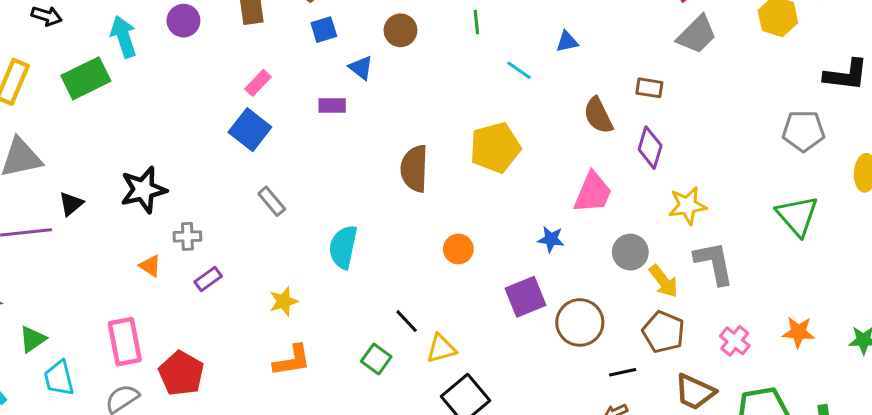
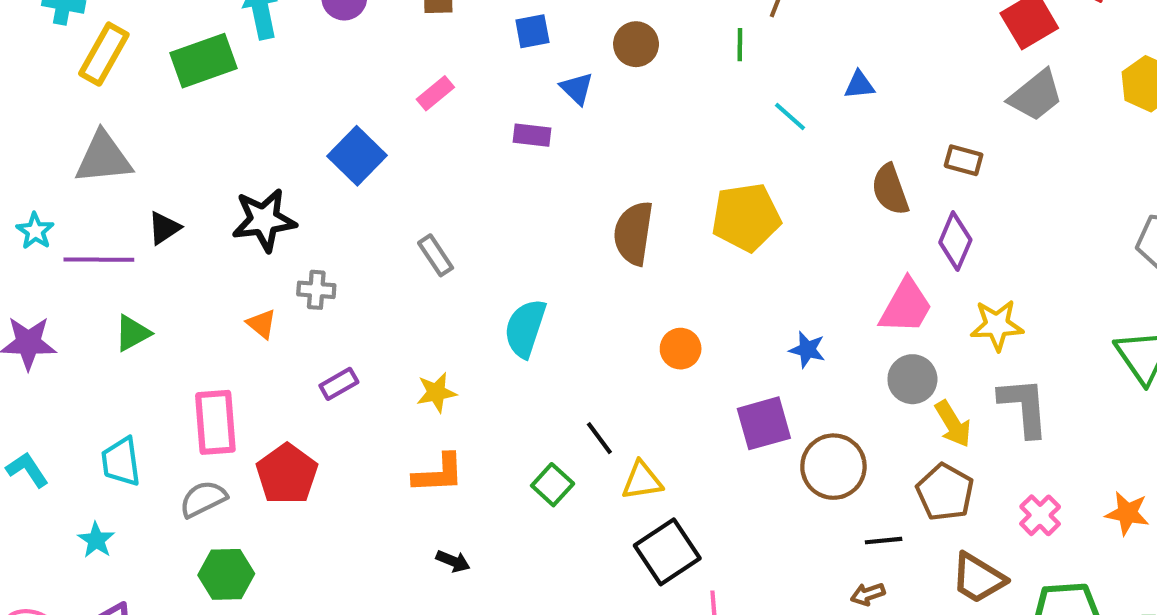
blue square: (250, 130) -> (357, 156), moved
pink trapezoid: (593, 193) -> (906, 306), moved
purple rectangle: (208, 279) -> (339, 384), moved
green triangle: (33, 339) -> (132, 333), moved

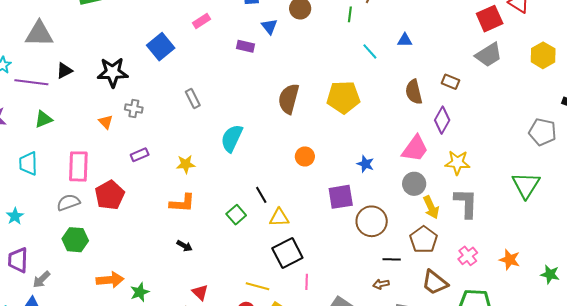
cyan trapezoid: (121, 462) -> (28, 164), moved

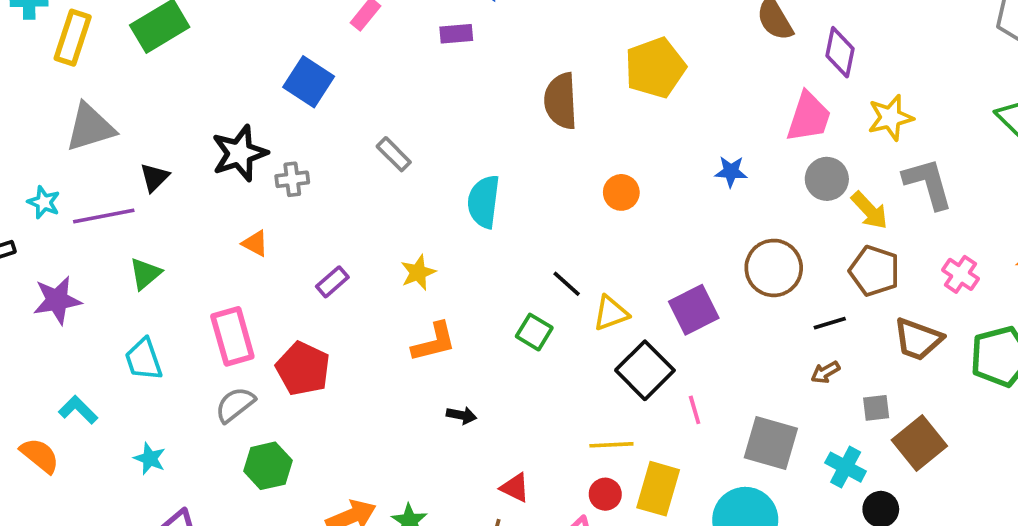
gray cross: (134, 109) -> (292, 179), moved
purple square: (341, 197) -> (694, 310), moved

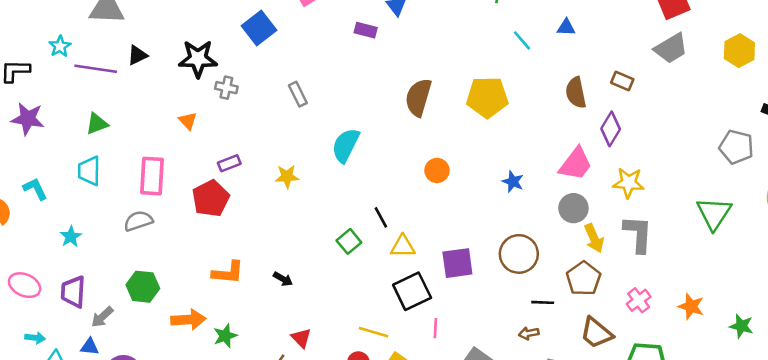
green triangle: (145, 274) -> (97, 124), moved
purple star: (57, 300) -> (28, 119), moved
orange L-shape: (434, 342) -> (228, 273), moved
red pentagon: (303, 369) -> (211, 198), moved
green hexagon: (268, 466) -> (143, 287), moved

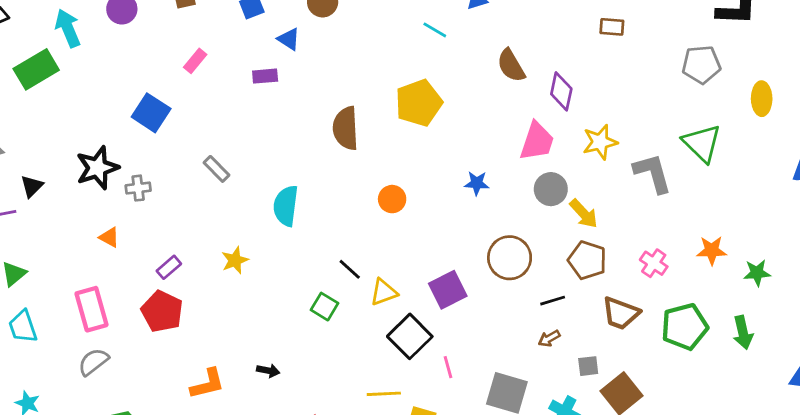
brown rectangle: (622, 81) -> (612, 27), moved
gray L-shape: (638, 234) -> (653, 173), moved
green star: (741, 326) -> (757, 273), moved

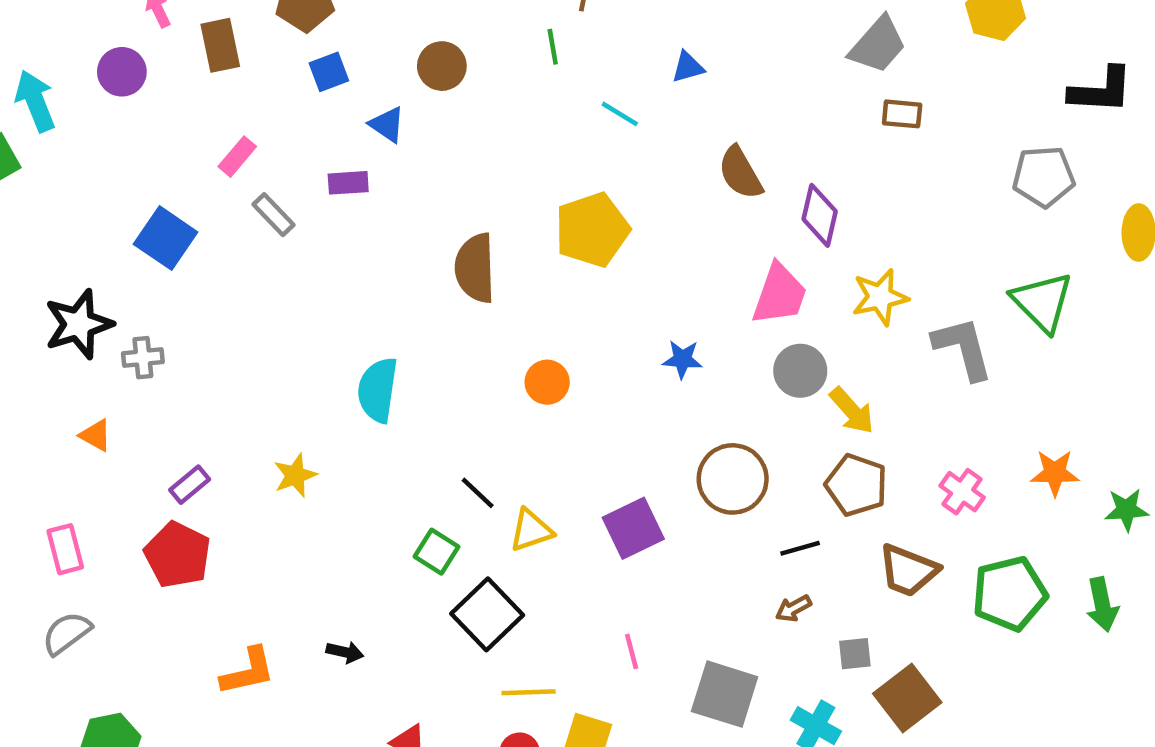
gray rectangle: (216, 169) -> (273, 215), moved
pink rectangle: (92, 309) -> (65, 549), size x0.7
black square: (410, 336) -> (487, 614), moved

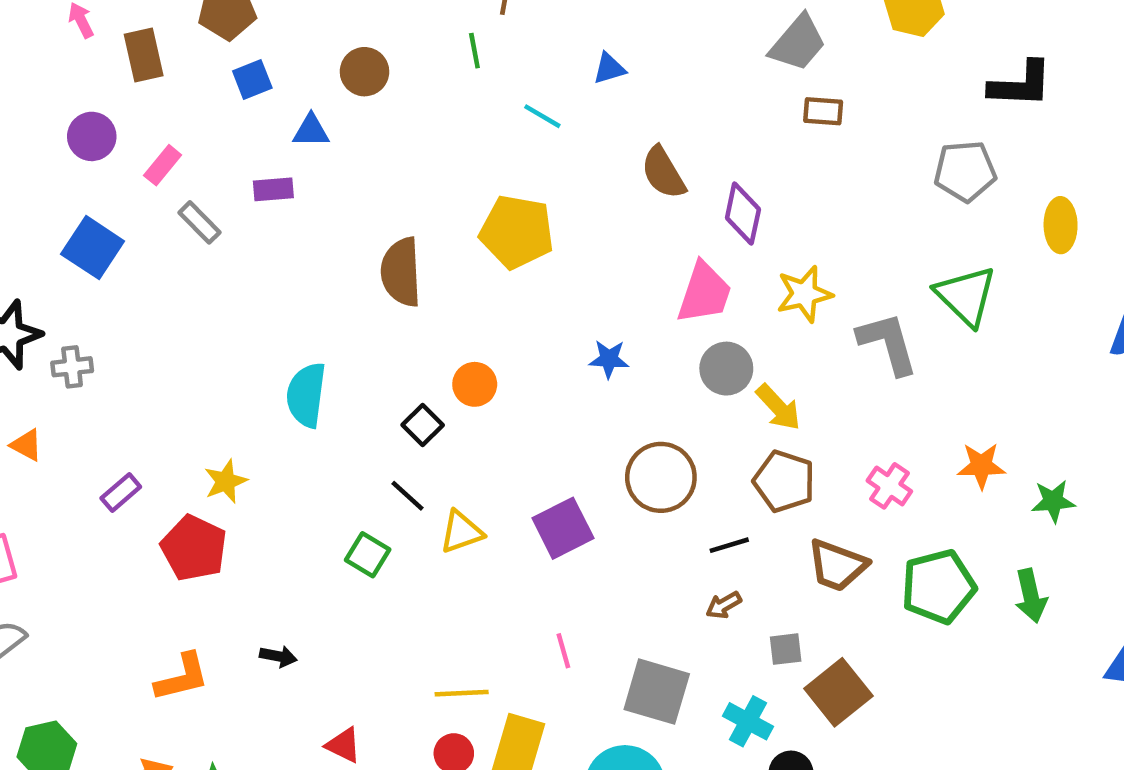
purple circle: (122, 72) -> (92, 136), moved
blue triangle: (387, 124) -> (311, 131), turned -33
yellow pentagon: (592, 230) -> (517, 232), turned 30
red pentagon: (178, 555) -> (194, 548), moved
black square: (487, 614) -> (423, 425), moved, size x0.6

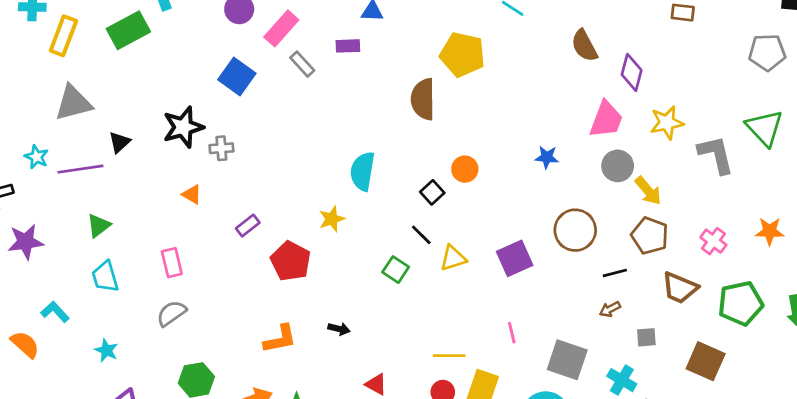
pink rectangle: (163, 165) -> (281, 28), size x1.5
yellow pentagon: (517, 232) -> (462, 54), moved
yellow star: (226, 481) -> (332, 219), moved
brown square: (838, 692) -> (706, 361), moved, turned -30

